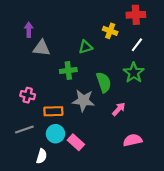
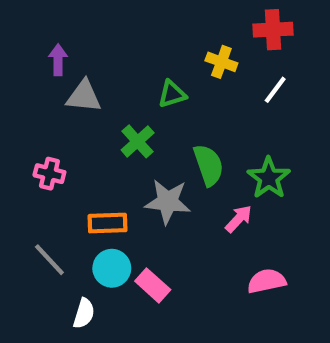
green cross: (68, 71) -> (138, 141), turned -35
green star: (134, 73) -> (269, 178), moved
pink cross: (28, 95) -> (49, 174), moved
gray line: (24, 129) -> (49, 260), turned 66

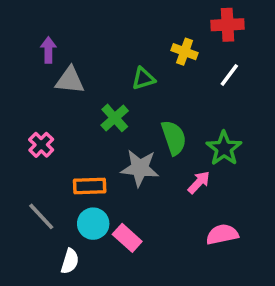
pink cross: (49, 174) -> (41, 145), turned 30

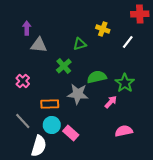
red cross: (228, 25) -> (140, 14), moved
green semicircle: (174, 138) -> (97, 77), turned -84
white semicircle: (70, 261) -> (39, 146), size x1.5

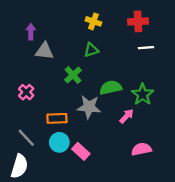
red cross: (140, 14) -> (138, 21), moved
yellow cross: (103, 29) -> (93, 21), moved
white line: (128, 42) -> (146, 48), turned 48
white semicircle: (39, 146) -> (19, 166), moved

